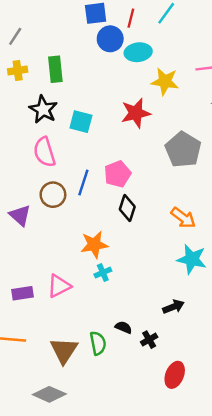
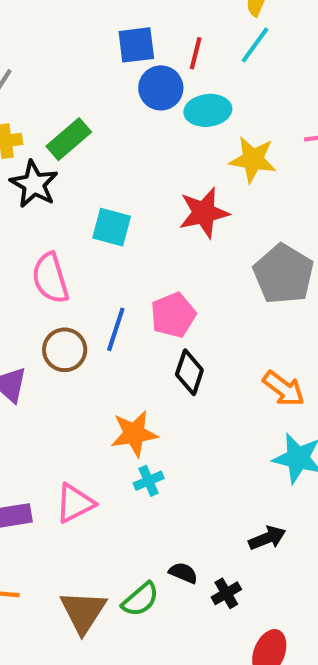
green rectangle: (55, 69) -> (69, 139), turned 55
black star: (43, 109) -> (34, 184), moved
green semicircle: (98, 343) -> (140, 599), turned 60

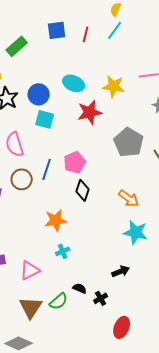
blue circle: (161, 88) -> (39, 94), moved
cyan ellipse: (208, 110) -> (74, 83), moved, turned 30
green rectangle: (69, 139) -> (17, 46), moved
cyan cross: (149, 481) -> (63, 251), moved
pink triangle: (75, 503) -> (30, 270), moved

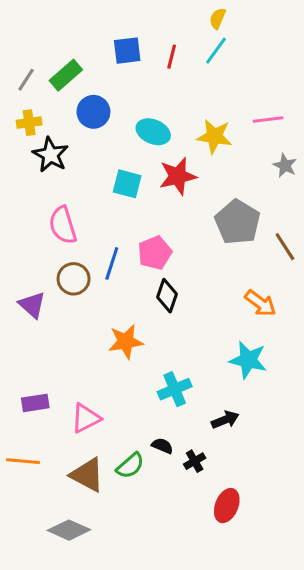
blue circle: (39, 94) -> (93, 112), moved
cyan square: (45, 119) -> (127, 184), moved
orange arrow: (129, 198) -> (260, 303), moved
cyan cross: (63, 251) -> (175, 389), moved, size x1.5
brown triangle: (31, 307) -> (87, 475), turned -35

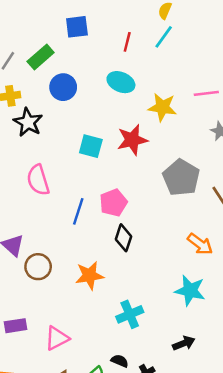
blue square: (127, 51) -> (77, 27), moved
cyan ellipse: (153, 132) -> (121, 82), moved
brown circle: (74, 279) -> (38, 267), moved
black arrow: (225, 420) -> (184, 343), moved

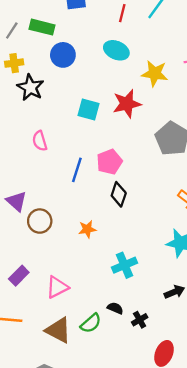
green rectangle: (41, 57) -> (42, 27), turned 55
pink semicircle: (38, 180) -> (40, 141), size x0.7
orange star: (90, 275) -> (87, 229), size x0.7
purple rectangle: (15, 326) -> (19, 276), turned -36

